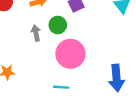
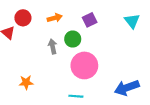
blue arrow: (116, 78) -> (127, 88), turned 75

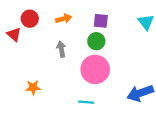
purple square: (90, 20) -> (101, 21), turned 32
green circle: (73, 39) -> (96, 41), moved

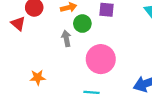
green circle: (96, 41) -> (82, 24), moved

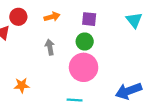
green circle: (82, 24) -> (85, 41), moved

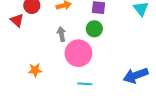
pink circle: (84, 67) -> (78, 53), moved

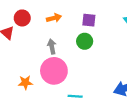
pink circle: (78, 53) -> (54, 71), moved

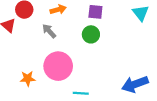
gray arrow: (52, 47) -> (49, 31), moved, turned -32

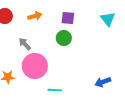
gray arrow: (49, 31) -> (25, 44), moved
blue arrow: (135, 84) -> (103, 82), size x0.7

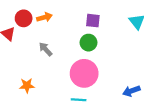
orange arrow: (35, 16) -> (44, 17), moved
pink circle: (35, 66) -> (84, 73), moved

